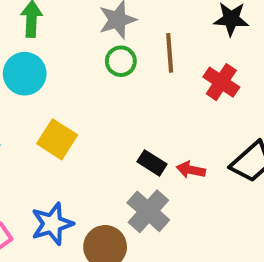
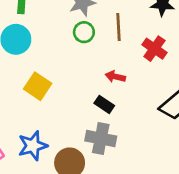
red arrow: (191, 170) -> (115, 77), moved
gray cross: (148, 211) -> (101, 139), turned -32

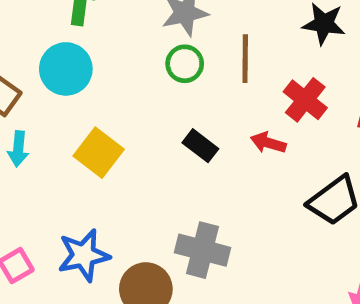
red arrow: (115, 77) -> (268, 143), moved
black rectangle: (104, 104) -> (200, 146), moved

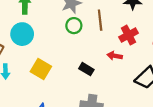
red cross: (305, 100) -> (129, 35), turned 30
black rectangle: (200, 146) -> (86, 69), moved

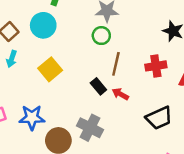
brown line: (100, 20) -> (116, 64), moved
red arrow: (115, 56) -> (120, 94), moved

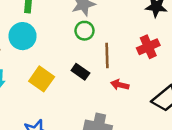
black rectangle: (98, 86) -> (80, 72), moved

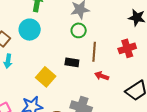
black rectangle: (80, 72) -> (72, 62), turned -32
yellow square: (42, 79) -> (46, 77), moved

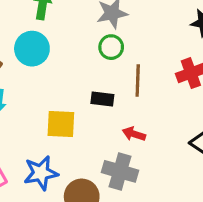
red arrow: (102, 76) -> (134, 134), moved
yellow square: (46, 77) -> (61, 124), turned -36

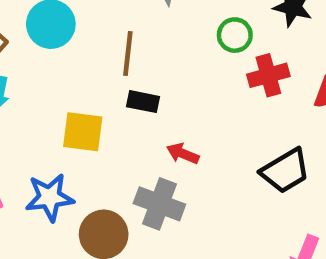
green circle: (111, 47) -> (235, 35), moved
brown line: (138, 81) -> (128, 53), moved

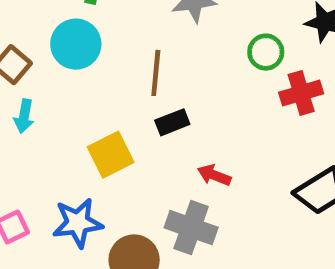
black rectangle: (143, 102) -> (172, 122), turned -32
yellow square: (83, 132) -> (111, 155), turned -33

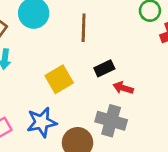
black rectangle: (172, 122) -> (104, 68), moved

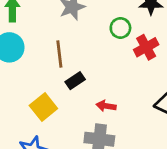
black rectangle: (104, 68) -> (75, 81), moved

